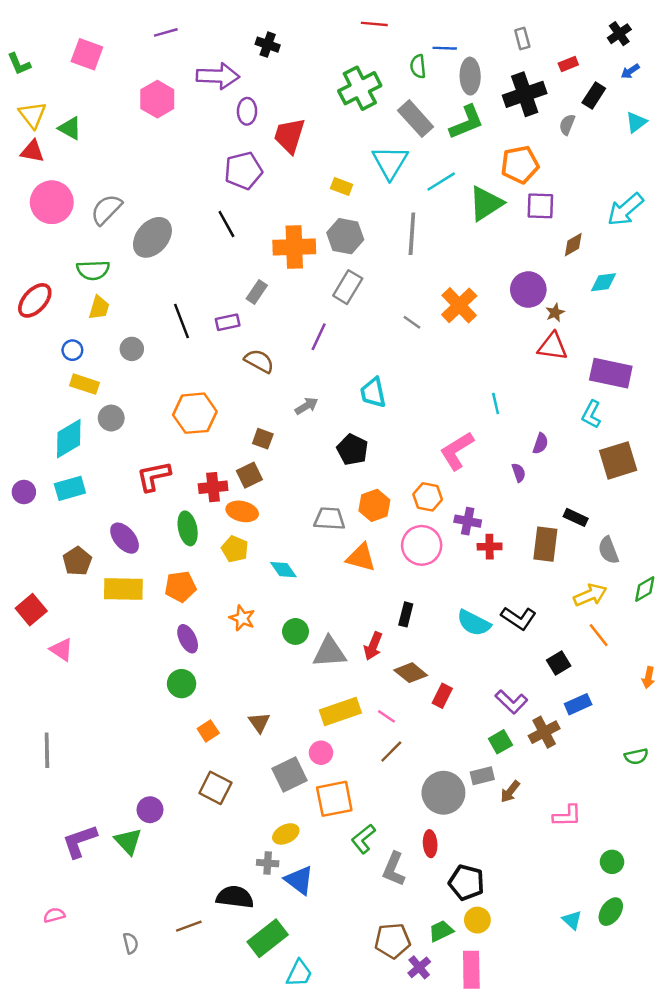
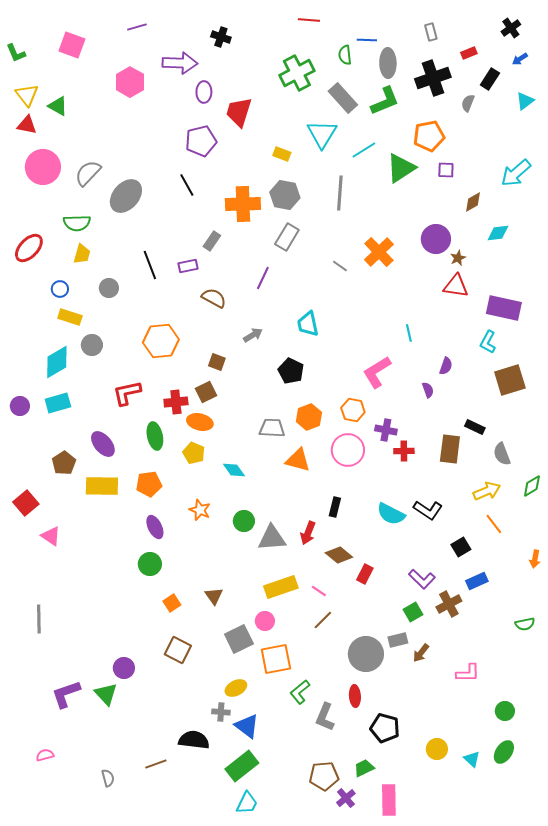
purple square: (540, 206) -> (446, 170), size x0.7
yellow circle: (477, 920) -> (437, 749), moved
green rectangle: (268, 938) -> (242, 766), moved

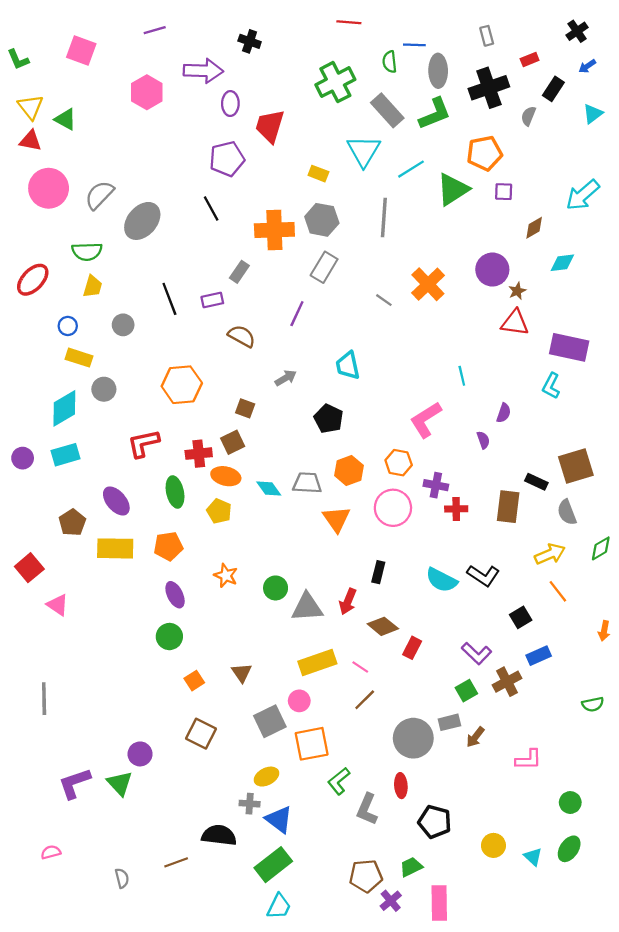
brown square: (510, 380) -> (576, 466), moved
orange triangle: (298, 460) -> (336, 519), turned 40
cyan diamond: (234, 470) -> (269, 489), moved

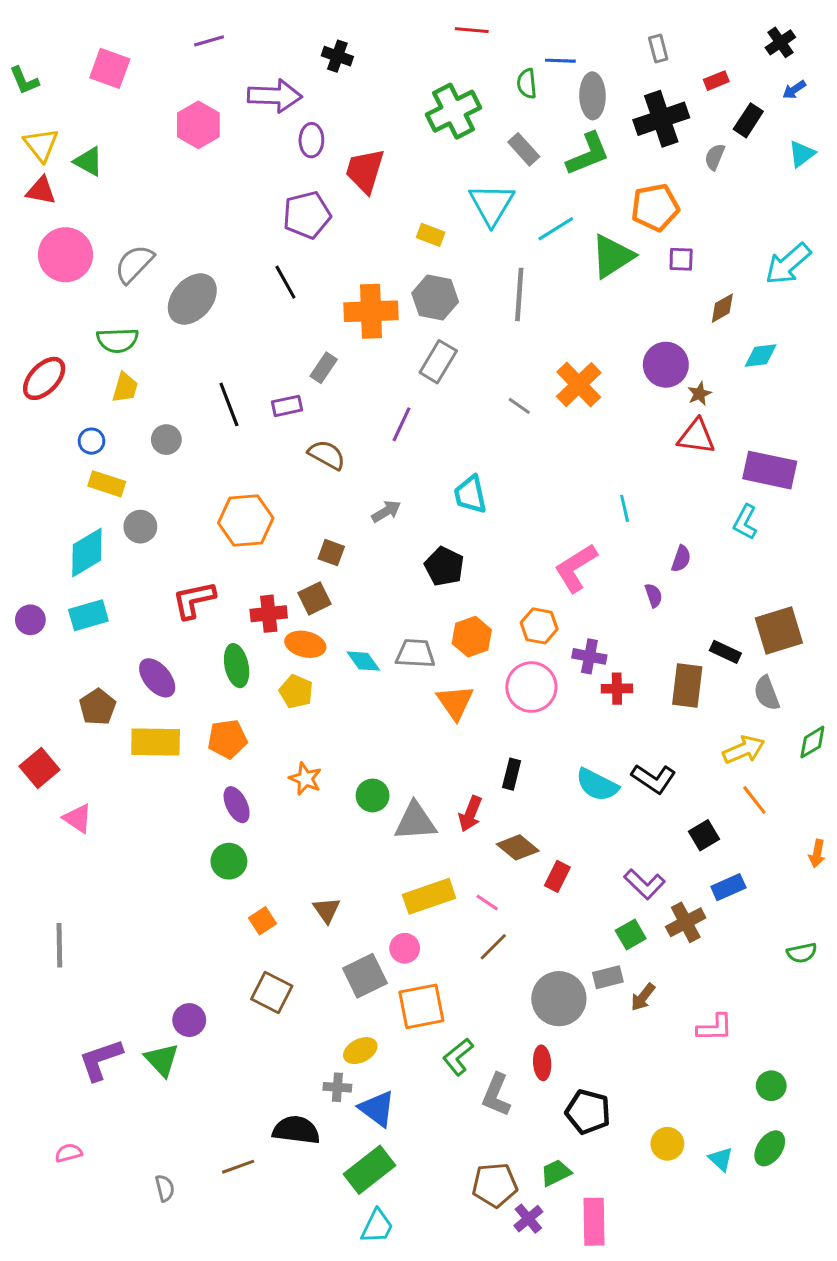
gray rectangle: (387, 110) -> (524, 149), size x0.7

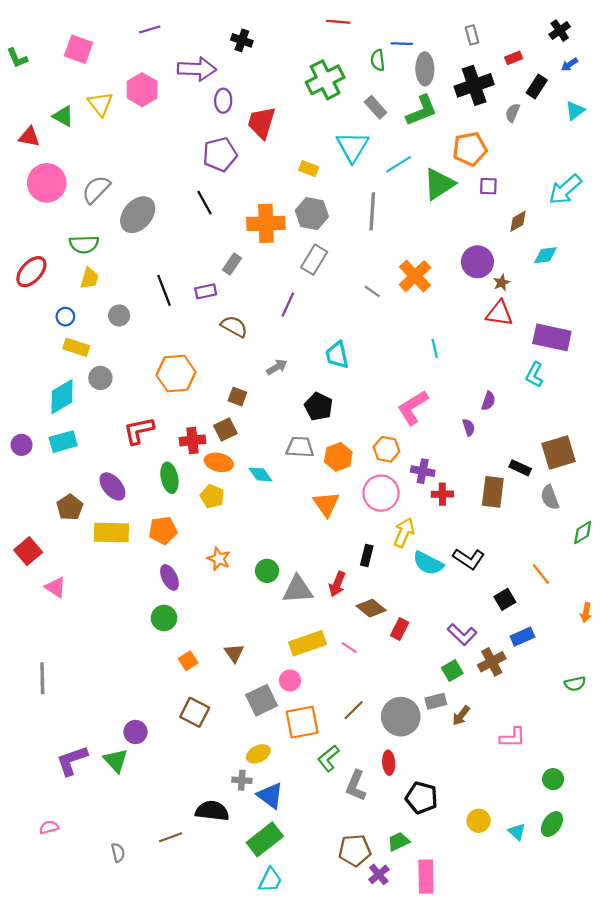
yellow triangle: (41, 145) -> (100, 104), moved
cyan line: (625, 508) -> (435, 348), moved
gray trapezoid: (415, 653) -> (300, 447), moved
yellow arrow: (744, 750) -> (404, 533), moved, turned -44
brown line: (493, 947) -> (354, 710), moved

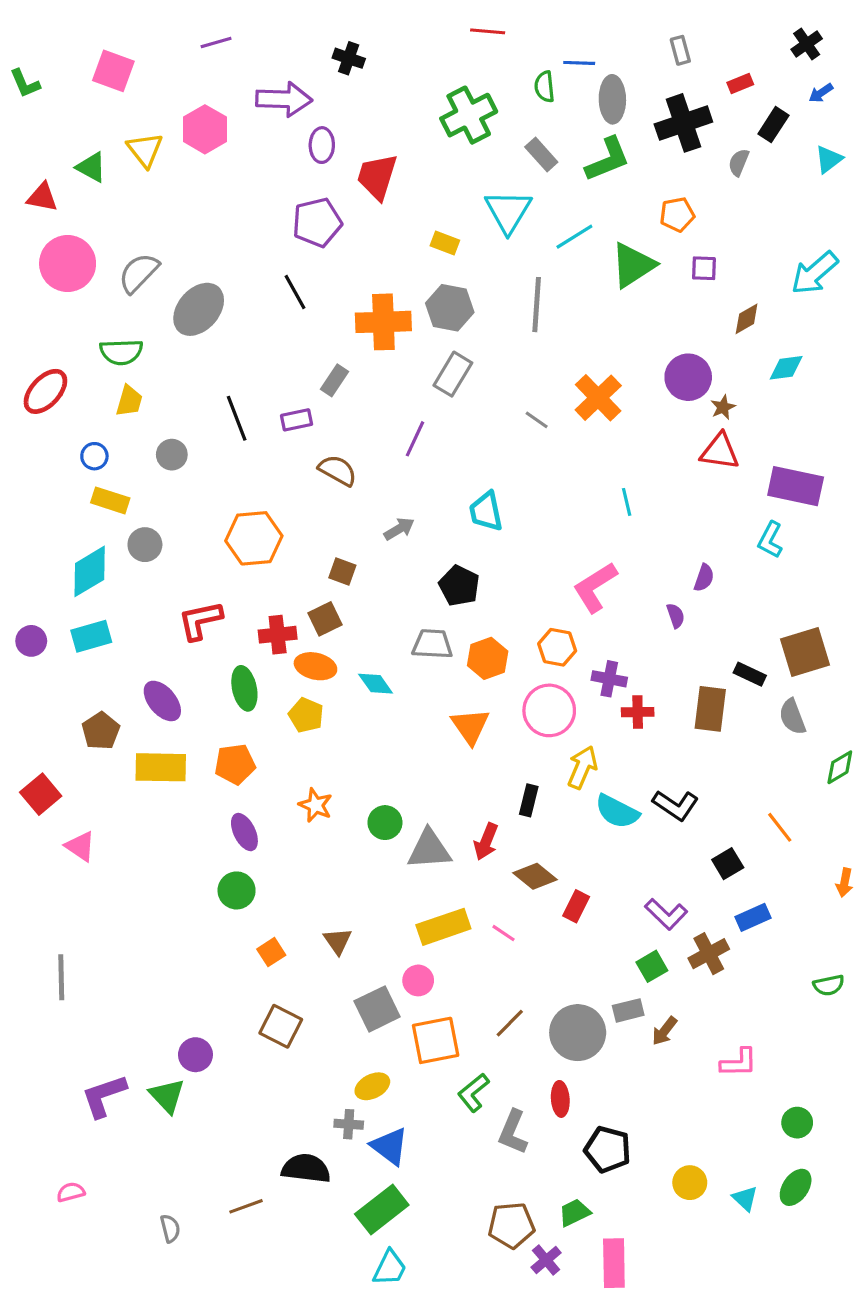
orange pentagon: (470, 149) -> (677, 215), size x0.7

